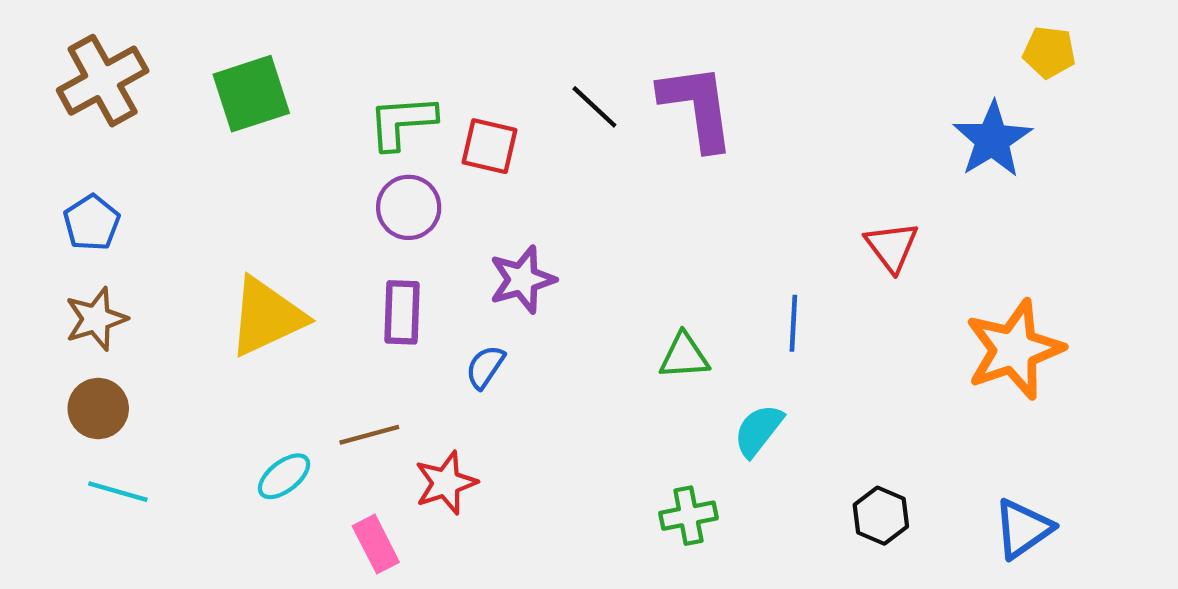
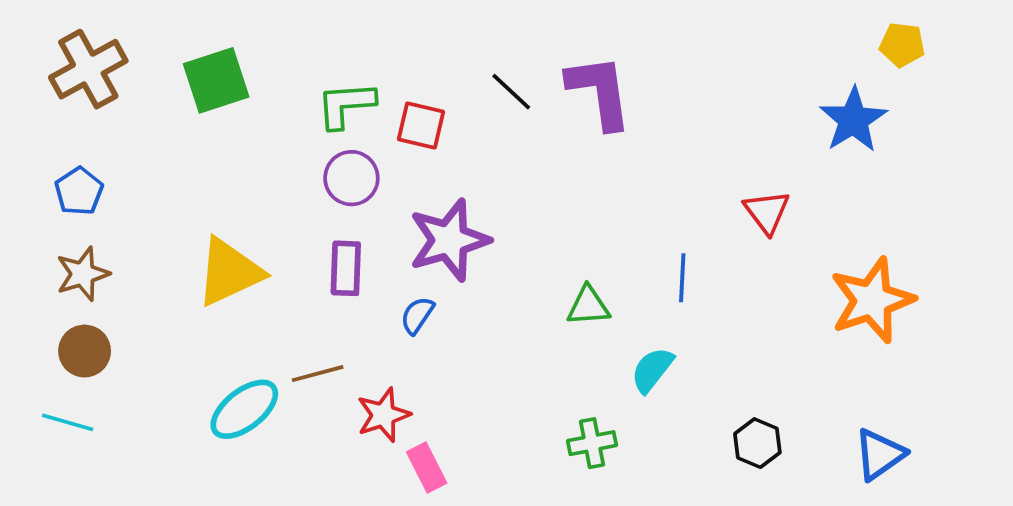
purple star: (522, 280) -> (449, 240), size x1.4
cyan ellipse: (284, 476) -> (244, 409), size x1.5
cyan line: (118, 492) -> (68, 422), moved
pink rectangle: (376, 544) -> (427, 468), moved

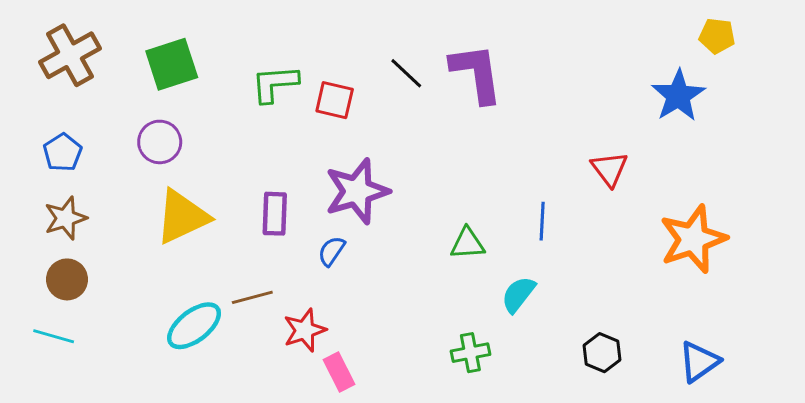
purple circle: (351, 178) -> (160, 142), moved

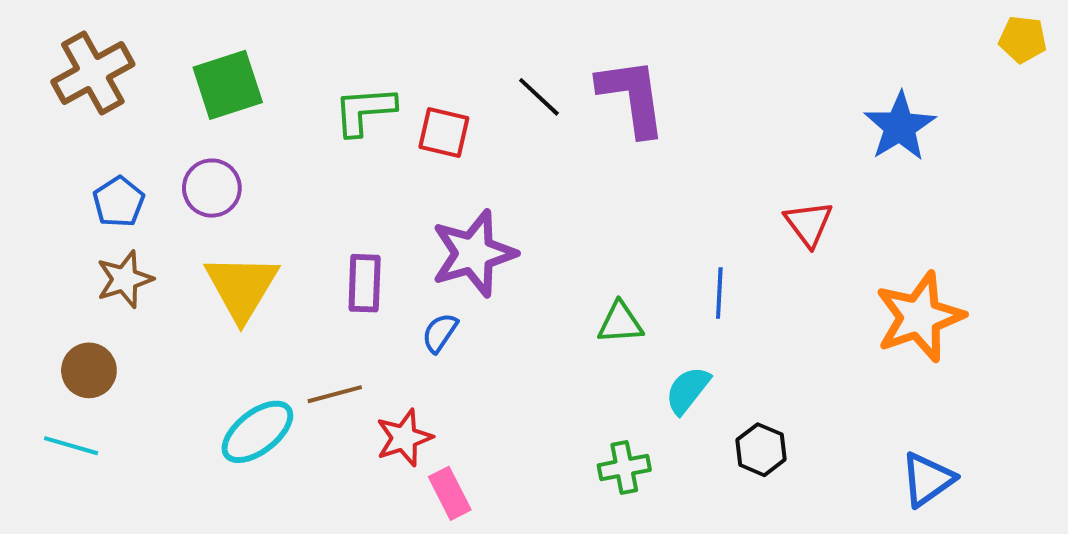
yellow pentagon: (717, 36) -> (1023, 39), moved
blue pentagon: (63, 152) -> (119, 202), moved
yellow triangle: (182, 217) -> (242, 287), turned -34
brown star: (66, 218) -> (125, 279), moved
black hexagon: (602, 353) -> (761, 450), moved

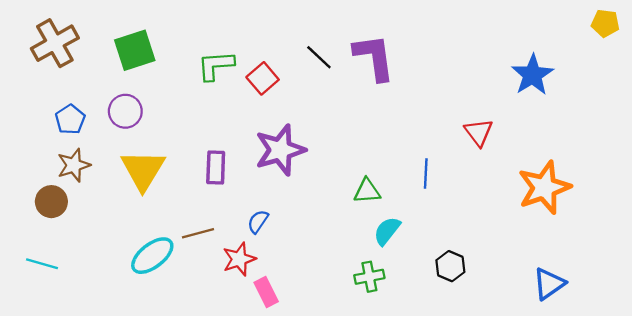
red square: (444, 132) -> (263, 78), turned 36
blue semicircle: (440, 333) -> (258, 222), moved
brown circle: (89, 370) -> (51, 202), moved
cyan semicircle: (688, 390) -> (387, 231), moved

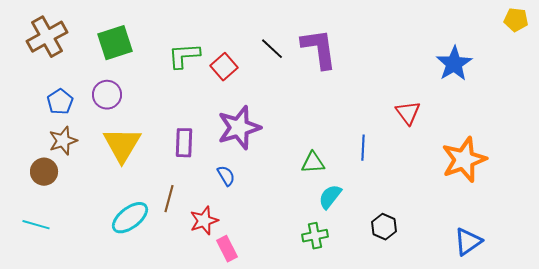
blue semicircle: (258, 222) -> (226, 176), moved, turned 115
brown line: (198, 233) -> (169, 199), turned -60

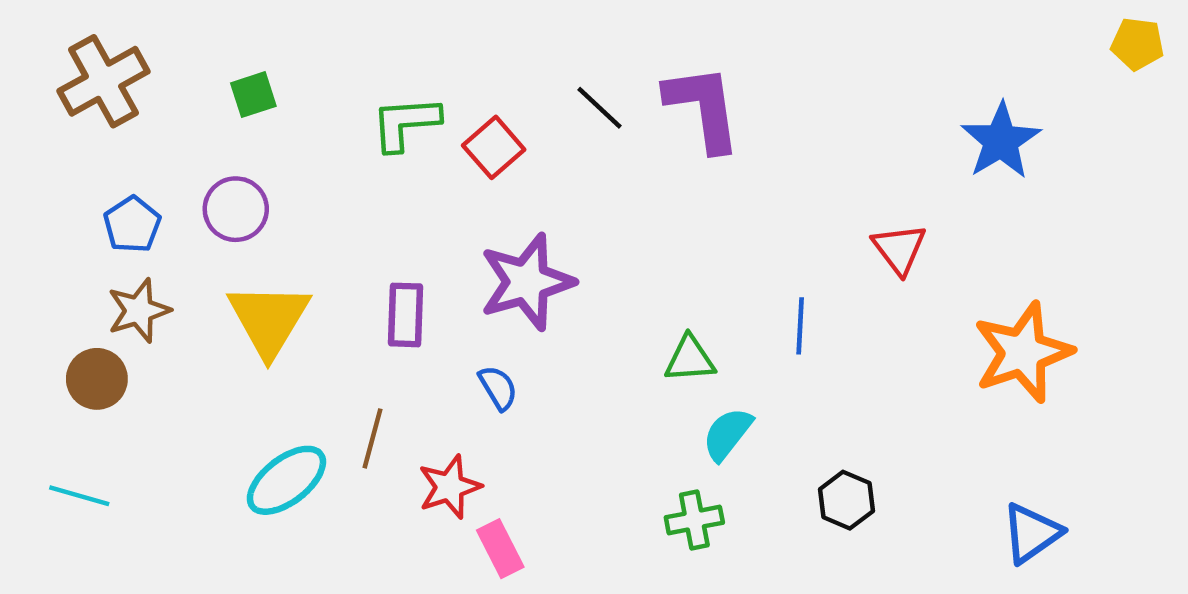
green square: (115, 43) -> (253, 95), size x0.6

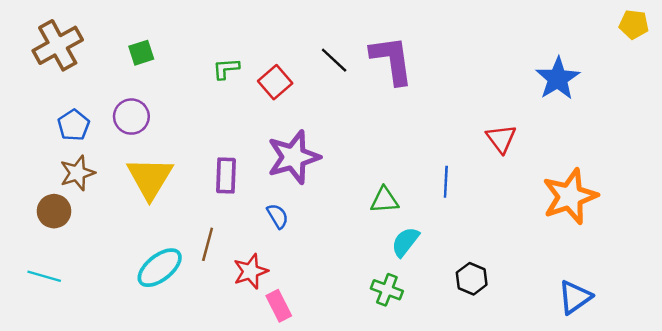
green L-shape: (406, 123) -> (226, 69), size x0.7
green cross: (694, 520) -> (387, 290), turned 32

